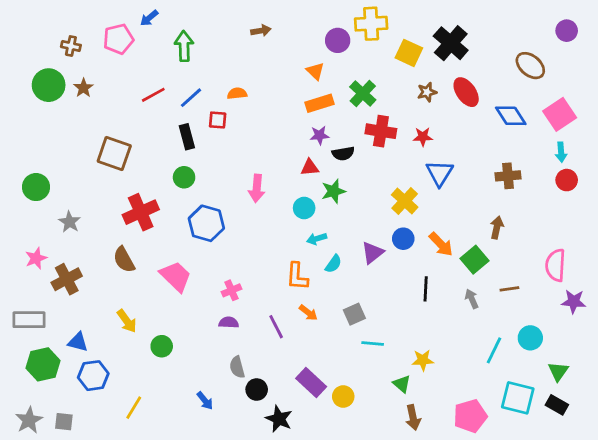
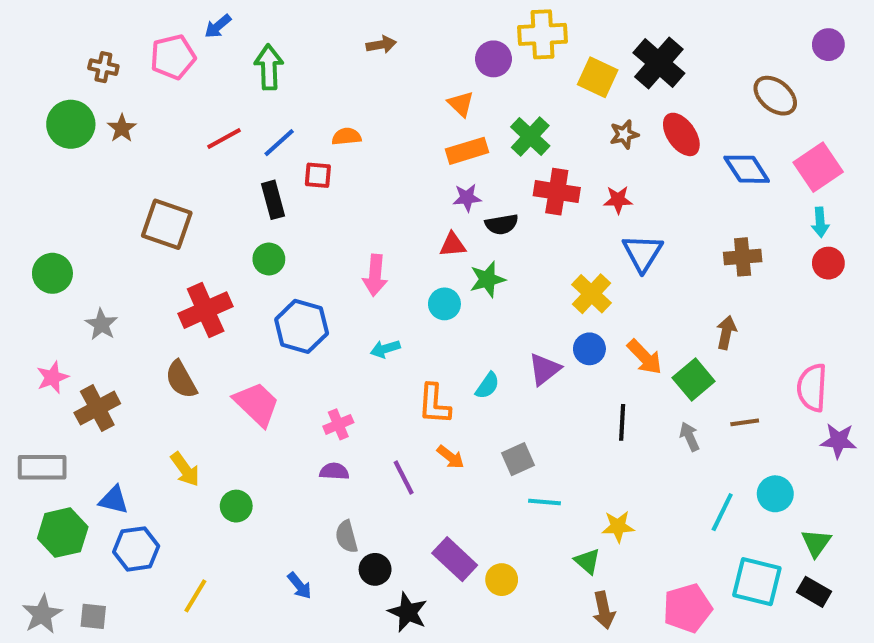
cyan arrow: (317, 239) -> (385, 349), moved

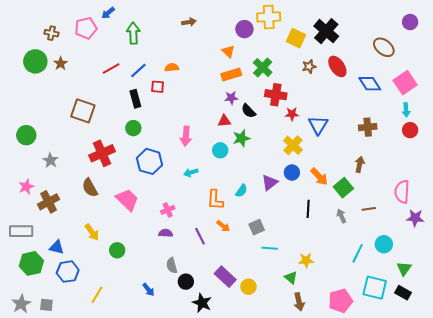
red star: (618, 200) -> (292, 114), moved
black semicircle: (502, 224) -> (248, 111), turned 56

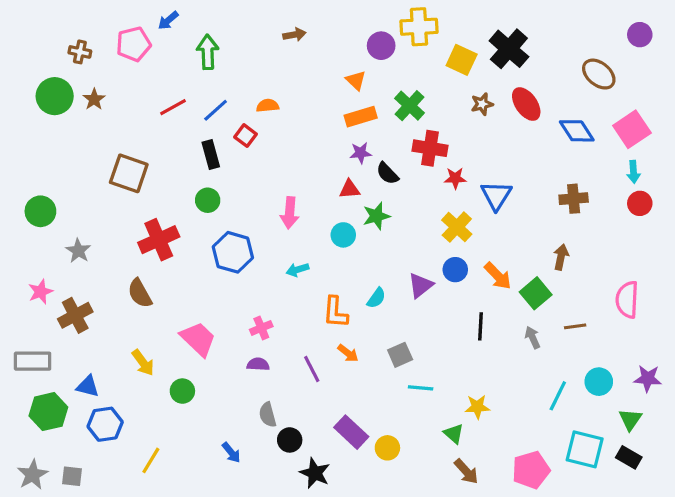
red square: (158, 87) -> (245, 136), turned 32
pink trapezoid: (127, 200) -> (198, 339), moved
purple star: (415, 218) -> (648, 378), moved
brown arrow: (299, 302) -> (466, 472), turned -30

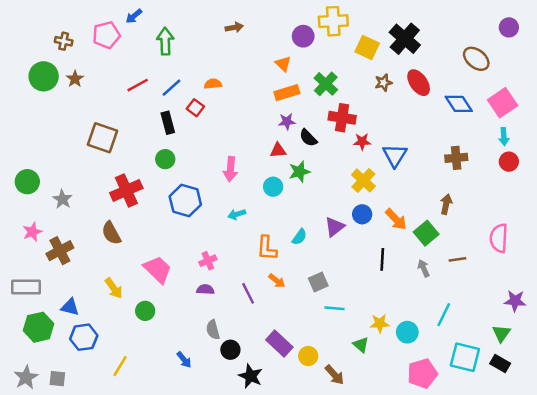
green circle: (40, 211) -> (27, 182), moved
cyan circle: (599, 382) -> (407, 332), moved
brown arrow: (466, 472) -> (335, 375), moved

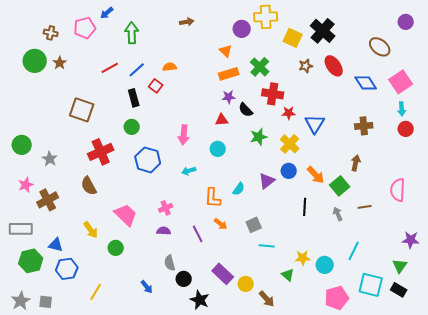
green star: (299, 172) -> (259, 137), moved

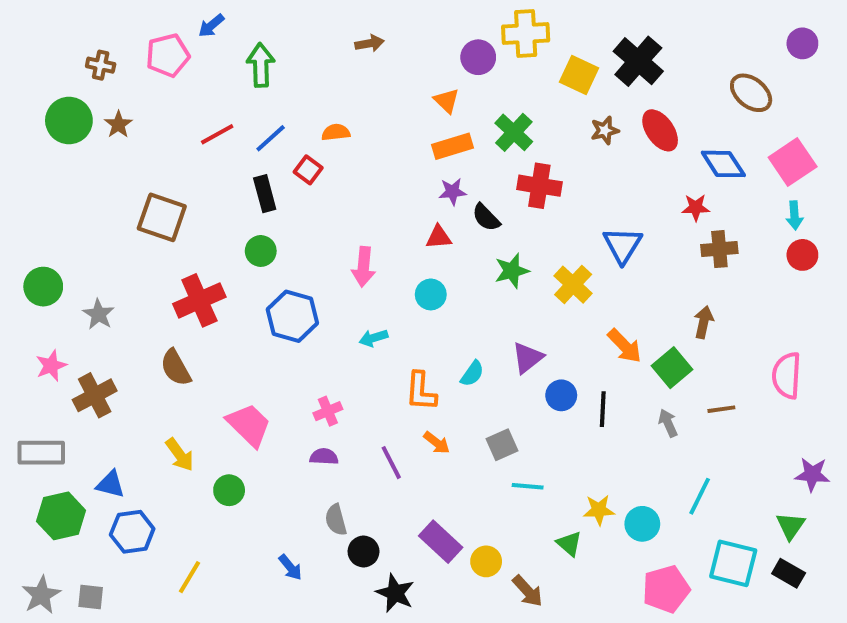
red star: (289, 113) -> (696, 207), moved
blue circle: (289, 171) -> (561, 395), moved

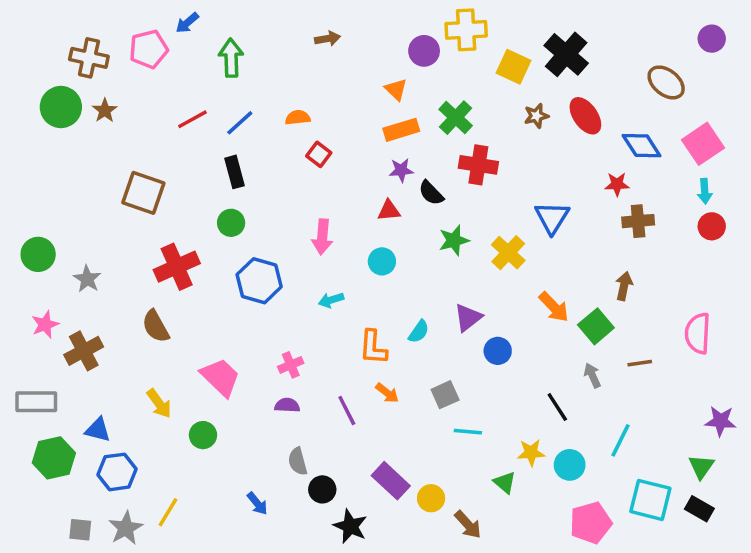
brown cross: (101, 65) -> (89, 58), size x1.5
red square: (308, 170) -> (319, 154), moved
black line: (603, 409) -> (557, 407), moved, turned -36
gray star: (41, 595) -> (126, 528), moved

